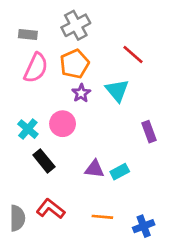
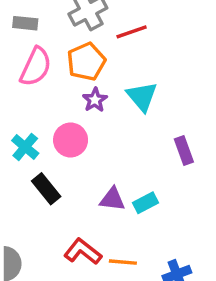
red line: (133, 55) -> (132, 32), moved, turned -60
red L-shape: (51, 209) -> (83, 252), moved

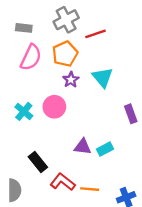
black rectangle: (46, 189) -> (38, 162), moved

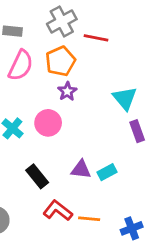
red line: (96, 34) -> (96, 38), turned 30
cyan triangle: (103, 77) -> (125, 98), moved
black rectangle: (38, 162) -> (37, 176), moved

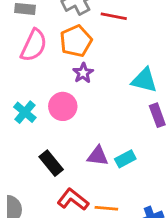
cyan triangle: (125, 98) -> (144, 80), turned -36

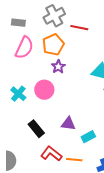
cyan rectangle: (125, 159) -> (88, 137), moved

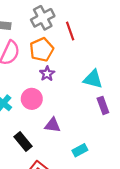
red line: (79, 28) -> (70, 31), turned 60
purple triangle: (68, 124) -> (53, 125), moved

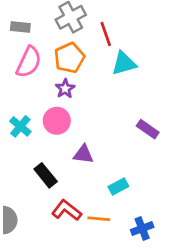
purple star: (47, 74) -> (65, 89), moved
cyan triangle: (93, 79) -> (124, 63), moved, turned -30
purple rectangle: (103, 105) -> (148, 129), turned -35

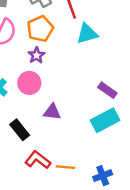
cyan rectangle: (118, 187) -> (105, 120), moved, size x1.6

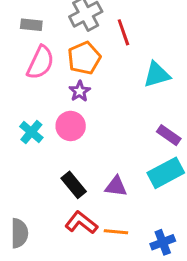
cyan triangle: (87, 34) -> (157, 75), moved
purple triangle: (52, 112) -> (116, 186), moved
black rectangle: (20, 130) -> (74, 185), moved

